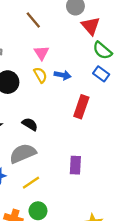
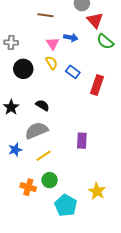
brown line: (33, 20) -> (46, 15), turned -42
blue rectangle: (101, 74) -> (73, 72), moved
blue arrow: (63, 75) -> (71, 37), moved
red rectangle: (81, 107) -> (97, 85), moved

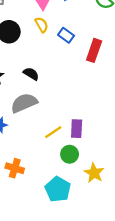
purple rectangle: (82, 141) -> (77, 129), moved
yellow line: (43, 156) -> (53, 132), moved
green circle: (50, 180) -> (70, 154), moved

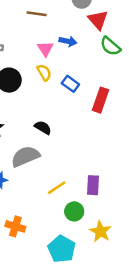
black semicircle: (31, 74) -> (43, 128), moved
purple rectangle: (77, 129) -> (93, 185), moved

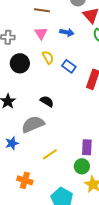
pink triangle: (45, 49) -> (41, 33), moved
yellow line: (57, 188) -> (50, 154), moved
green circle: (74, 211) -> (82, 166), moved

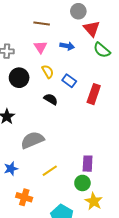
black semicircle: (47, 101) -> (51, 99), moved
blue star: (12, 143) -> (11, 169), moved

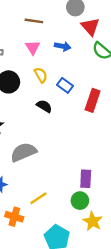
yellow line: (50, 171) -> (38, 198), moved

